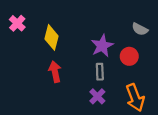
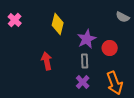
gray semicircle: (140, 29) -> (123, 17), moved
yellow diamond: (51, 37) -> (58, 24), moved

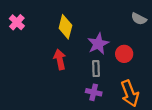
red arrow: (47, 61) -> (60, 60), moved
purple cross: (83, 82) -> (94, 92), turned -32

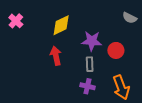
yellow diamond: (65, 27) -> (61, 25), turned 50
purple star: (98, 44) -> (92, 41), turned 30

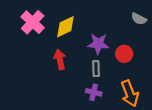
pink cross: (16, 21) -> (33, 22), moved, size x1.5

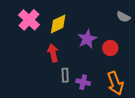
purple star: (98, 44) -> (87, 39), turned -30
gray rectangle: (96, 69) -> (65, 75), moved

